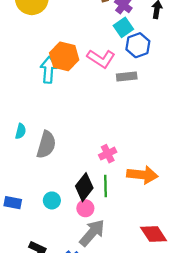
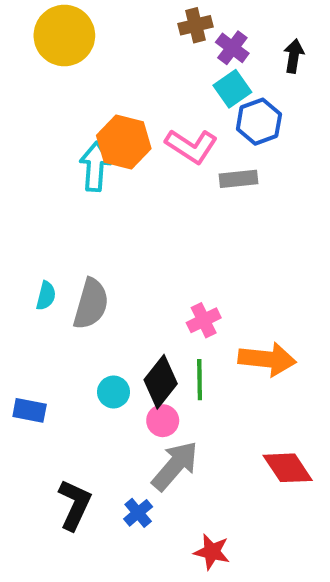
cyan semicircle: (21, 131) -> (46, 296), moved
cyan circle: (52, 200) -> (114, 392), moved

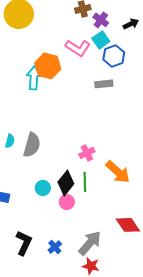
black arrow: (294, 56) -> (131, 24), turned 56
pink L-shape: (191, 146) -> (78, 48), moved
orange arrow: (267, 359) -> (118, 172), turned 36
gray arrow: (175, 466) -> (90, 243), moved

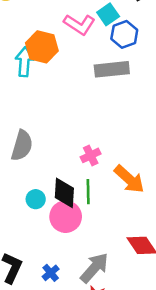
gray rectangle: (104, 84) -> (112, 69), size x1.5
black diamond: (66, 183) -> (64, 193), turned -35
pink circle: (67, 202) -> (66, 217), size x1.6

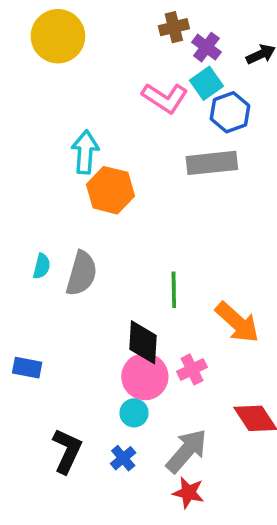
orange hexagon: (42, 47) -> (110, 190), moved
pink cross: (91, 155) -> (192, 369), moved
green line: (88, 192) -> (174, 290), moved
cyan circle: (36, 199) -> (134, 413), moved

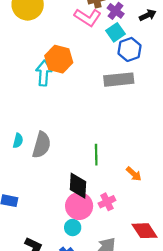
pink L-shape: (165, 98) -> (88, 17), moved
orange hexagon: (110, 190) -> (59, 59), moved
orange arrow: (237, 322) -> (134, 174), size x0.6

